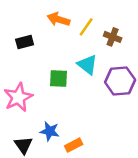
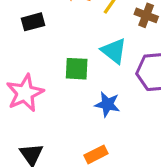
blue star: (50, 131) -> (107, 104), moved

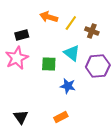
pink star: (25, 93) -> (17, 58), moved

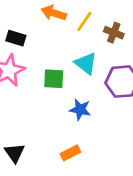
black rectangle: (22, 35) -> (16, 38), turned 32

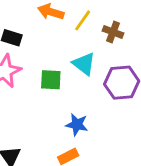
blue star: (80, 110) -> (77, 125), moved

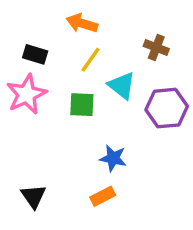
yellow line: (83, 20) -> (91, 60), moved

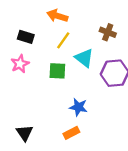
pink star: (27, 94) -> (20, 64), size x0.7

